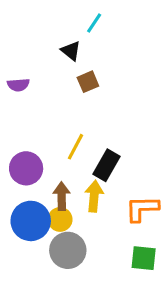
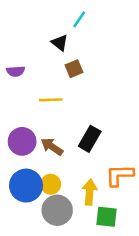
yellow line: (76, 147) -> (51, 100), moved, turned 60
brown arrow: (62, 196) -> (52, 147), moved, turned -55
yellow arrow: (94, 196) -> (90, 192), moved
green square: (144, 258) -> (107, 217), moved

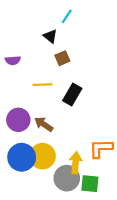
black rectangle: (90, 139) -> (72, 94), moved
yellow circle: (51, 184) -> (43, 156), size x1.5
gray circle: (57, 210) -> (67, 178), moved

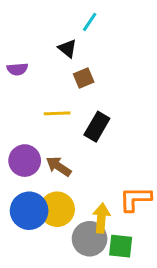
purple semicircle: (13, 60) -> (17, 69), moved

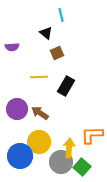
cyan line: (90, 22) -> (61, 15), turned -48
blue circle: (29, 211) -> (20, 156), moved
green square: (121, 246) -> (82, 167), turned 36

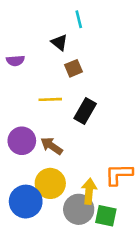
green square: (82, 167) -> (106, 216), turned -30

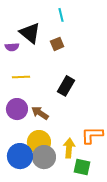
black triangle: (59, 43) -> (30, 33), moved, size x1.6
brown square: (74, 68) -> (57, 44), moved
yellow line: (50, 99) -> (21, 77), moved
gray circle: (79, 209) -> (44, 157), moved

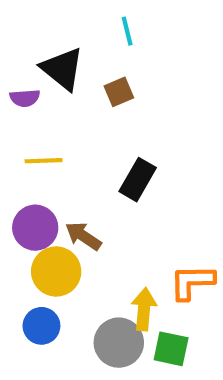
yellow circle: (39, 142) -> (56, 272), moved
blue circle: (20, 156) -> (41, 326), size x0.7
gray circle: (44, 157) -> (119, 343), moved

